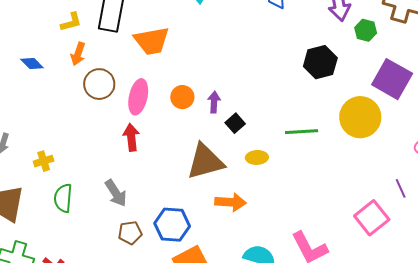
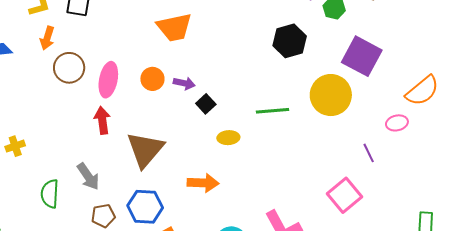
orange trapezoid: (152, 41) -> (174, 27), moved
purple arrow: (214, 102) -> (184, 83), turned 100
brown triangle: (205, 162) -> (145, 150), moved, turned -33
purple line: (401, 188) -> (369, 153), moved
green semicircle: (63, 198) -> (50, 194), moved

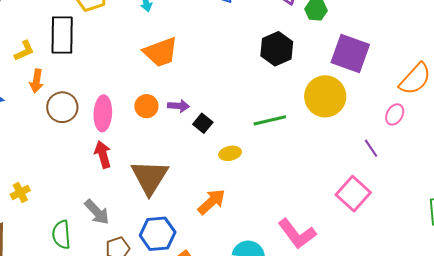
pink ellipse: (397, 123) -> (395, 114), turned -40
orange arrow: (203, 183) -> (211, 202), turned -36

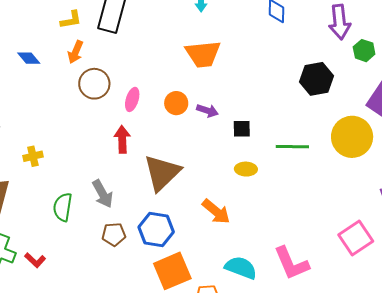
pink ellipse: (103, 113) -> (132, 99), size x0.7
black square: (203, 123) -> (242, 129), moved, turned 36
orange arrow: (211, 202) -> (216, 212), turned 68

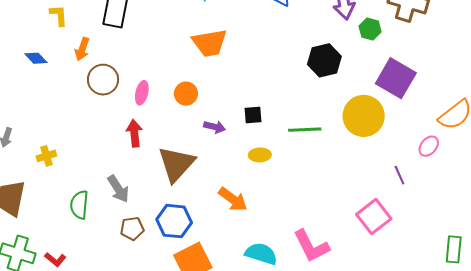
yellow L-shape: (71, 20) -> (59, 15), moved, turned -80
purple arrow: (207, 111) -> (215, 127), moved

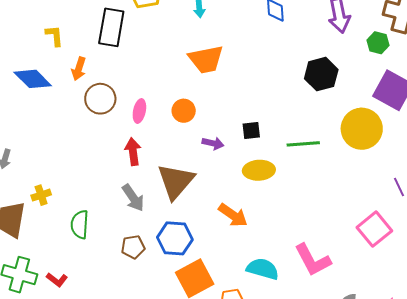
green hexagon: (370, 29) -> (378, 43), moved
blue diamond: (36, 58) -> (33, 79), size x1.6
yellow ellipse: (260, 155) -> (259, 170), size x1.4
yellow cross: (46, 156) -> (41, 195), moved
gray arrow: (118, 189) -> (133, 198), moved

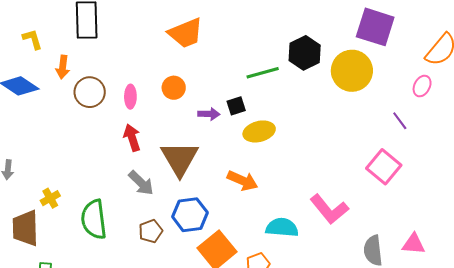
black hexagon: (321, 74) -> (305, 53), moved
black square: (251, 130) -> (236, 106), moved
green line: (303, 144) -> (263, 73), moved
green semicircle: (80, 224) -> (94, 219), size x1.4

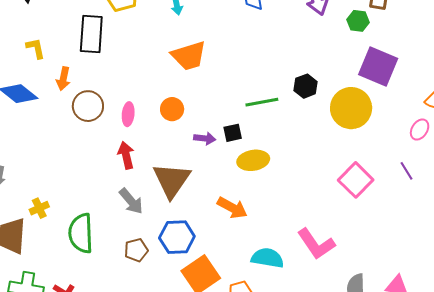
black hexagon: (305, 53) -> (306, 86), size x0.7
purple line: (400, 121) -> (407, 171), moved
pink square: (384, 167) -> (356, 180), moved

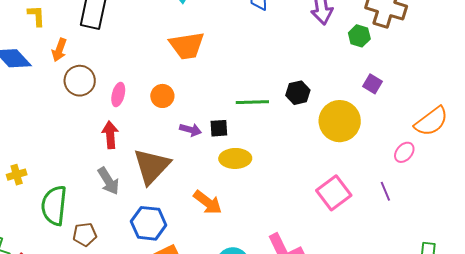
purple square: (378, 66) -> (373, 84), size x0.5
brown pentagon: (136, 250) -> (85, 234), moved

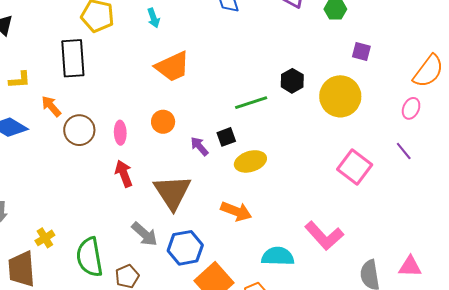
yellow L-shape: (36, 16) -> (20, 80), turned 105
orange arrow: (59, 50) -> (51, 106), turned 135
purple arrow: (190, 130) -> (199, 146), turned -130
gray arrow: (108, 181) -> (145, 234), moved

